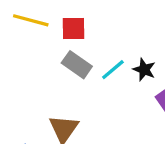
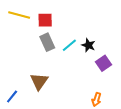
gray rectangle: (77, 65) -> (47, 42), turned 30

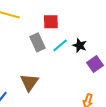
red square: (45, 20) -> (51, 22), moved

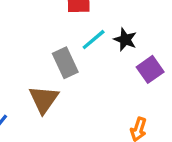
gray rectangle: (38, 42) -> (65, 63), moved

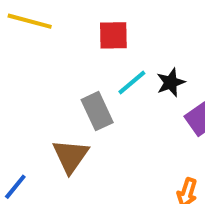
black star: (125, 40) -> (171, 82), turned 30

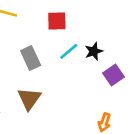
gray rectangle: (97, 111) -> (31, 58), moved

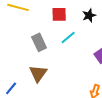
black star: (94, 51) -> (89, 15), moved

